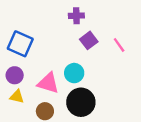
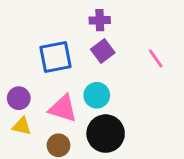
purple square: (89, 40) -> (103, 51), moved
blue square: (20, 44) -> (56, 57), moved, turned -35

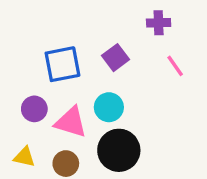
purple cross: (100, 20) -> (159, 23), moved
purple circle: (19, 98) -> (34, 109), moved
yellow triangle: (22, 126) -> (24, 157), moved

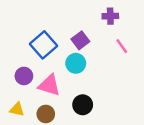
blue square: (62, 64) -> (43, 45), turned -30
cyan circle: (109, 107) -> (76, 63), moved
black circle: (119, 150) -> (83, 105), size x0.7

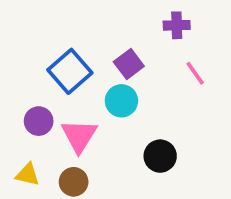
pink triangle: (49, 85) -> (79, 136), turned 45
black circle: (83, 105) -> (160, 156), moved

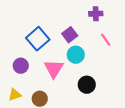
cyan circle: (121, 101) -> (76, 55), moved
pink triangle: (79, 136) -> (54, 69), moved
yellow triangle: (28, 174) -> (15, 95), turned -32

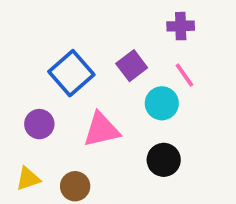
pink line: (106, 40) -> (184, 75), moved
cyan circle: (76, 55) -> (162, 103), moved
pink triangle: (54, 69) -> (101, 130), turned 45

